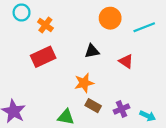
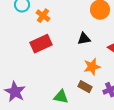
orange star: (84, 83) -> (92, 67), moved

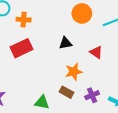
orange cross: (43, 16) -> (24, 20), turned -32

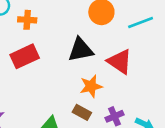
black triangle: (66, 43) -> (81, 50), size x1.5
red triangle: (96, 52) -> (120, 62), size x1.5

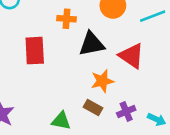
orange cross: (27, 20) -> (66, 19), moved
red rectangle: (25, 56) -> (35, 51), turned -68

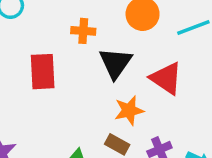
black triangle: (92, 44) -> (115, 63), turned -44

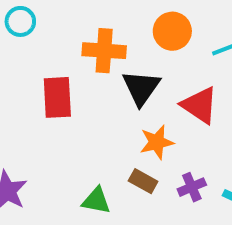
orange cross: (83, 31) -> (104, 51), size x1.5

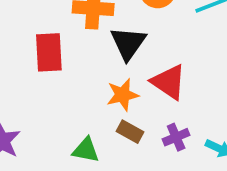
red triangle: (200, 105) -> (169, 82), moved
orange star: (157, 142) -> (123, 95), moved

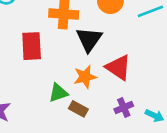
brown rectangle: (130, 132) -> (78, 109), moved
green triangle: (86, 150) -> (58, 93), moved, turned -30

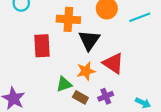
purple cross: (124, 108) -> (106, 96), moved

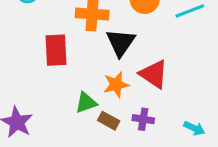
purple cross: (106, 96) -> (143, 119), turned 32

